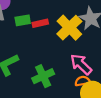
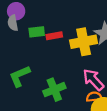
yellow cross: (69, 28) -> (84, 42), turned 30

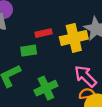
green rectangle: (37, 32) -> (29, 51), moved

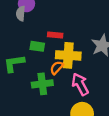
yellow cross: (74, 38) -> (68, 55), moved
orange semicircle: (87, 94) -> (57, 68), moved, turned -56

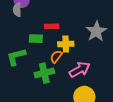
yellow cross: (68, 55) -> (66, 44), size x0.7
pink arrow: (80, 84) -> (80, 70), turned 95

